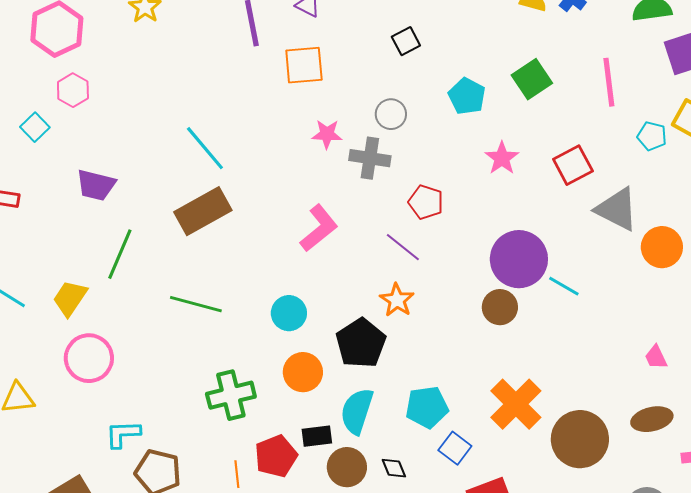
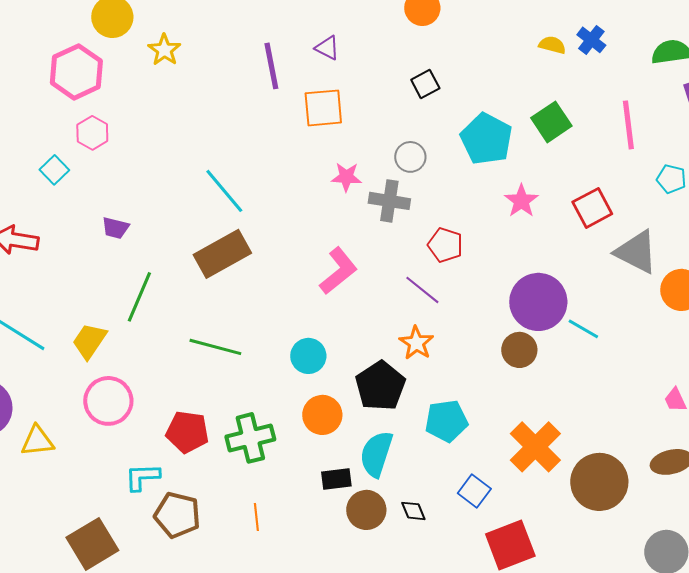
cyan pentagon: (467, 96) -> (486, 139), size x1.4
purple trapezoid: (96, 185) -> (115, 228), size x0.7
cyan pentagon: (427, 407) -> (446, 421), moved
red pentagon: (276, 456) -> (187, 432), moved, turned 30

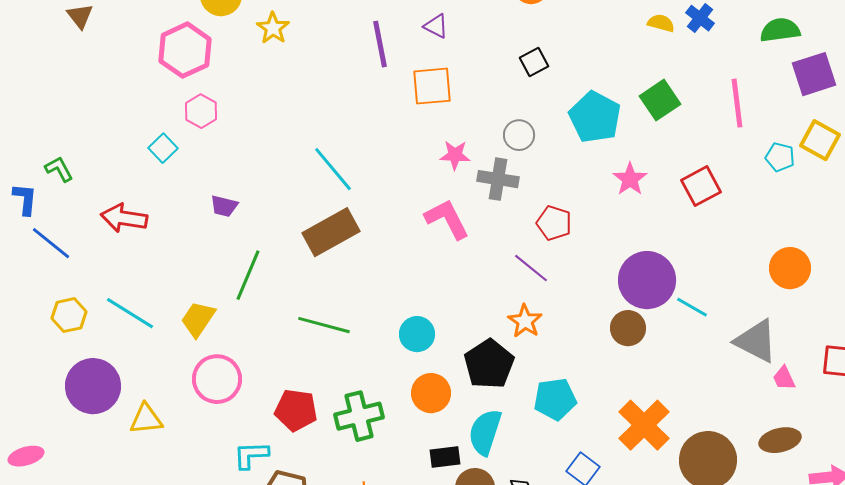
gray triangle: (636, 252) -> (756, 341), moved
pink L-shape: (338, 271) -> (447, 219), moved, turned -78

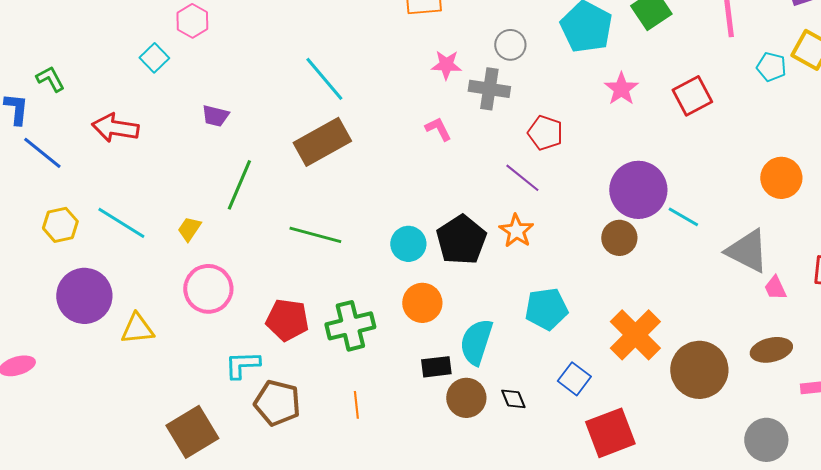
pink L-shape: (447, 219) -> (438, 129), size x0.6
yellow trapezoid: (198, 319) -> (189, 229), size x0.7
black pentagon: (489, 364) -> (461, 240), moved

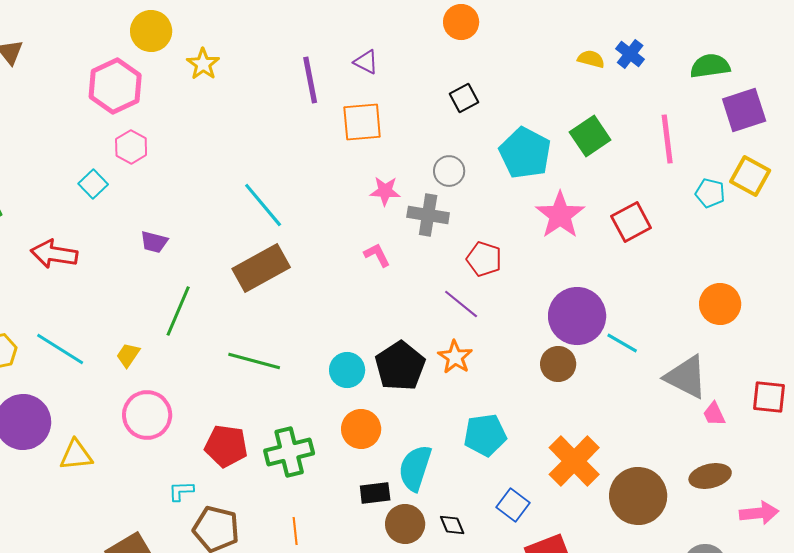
pink star: (621, 89) -> (560, 215), size x1.4
cyan L-shape: (242, 365) -> (181, 491), size x0.7

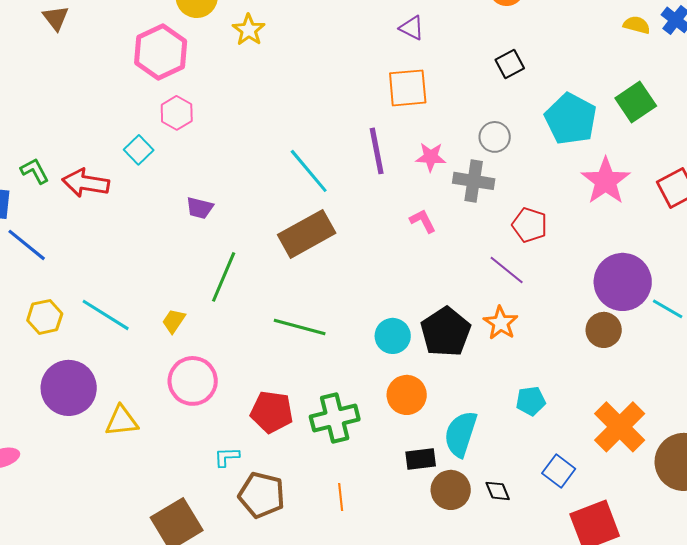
purple line: (310, 80) -> (377, 151), moved
red arrow: (54, 254) -> (86, 183), moved
cyan pentagon: (485, 435) -> (531, 401), size x0.7

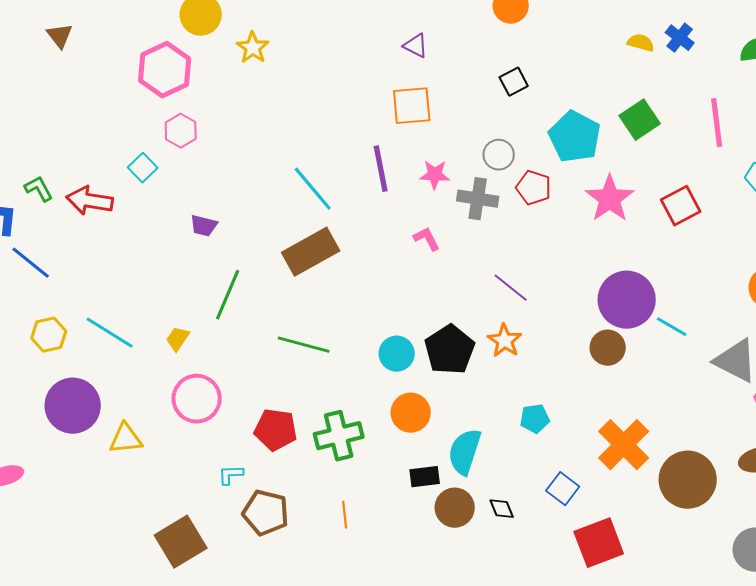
red pentagon: (530, 225) -> (534, 188), moved

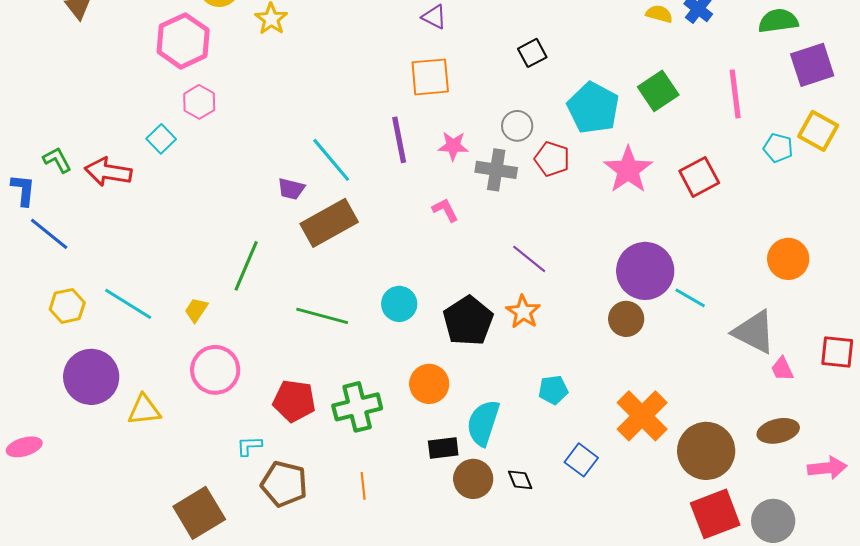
purple trapezoid: (204, 226) -> (291, 189), moved
cyan circle: (397, 354) -> (399, 304), moved
red square: (599, 543) -> (715, 514), moved

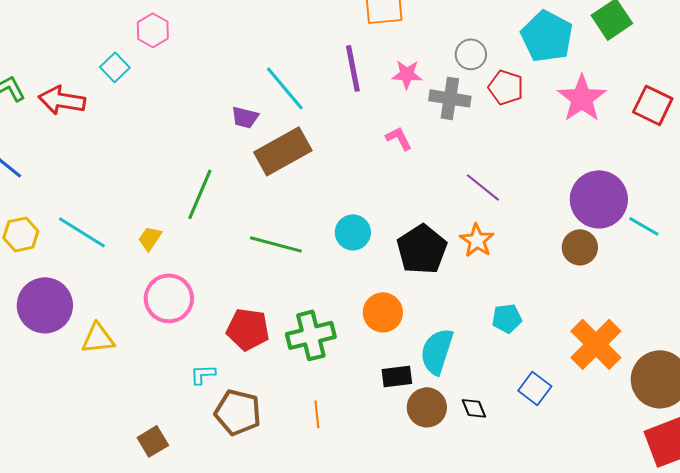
red square: (699, 177) -> (653, 105), turned -36
brown square: (199, 513) -> (153, 441), size x0.6

